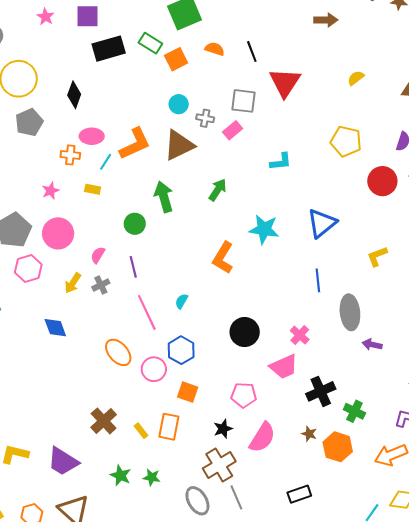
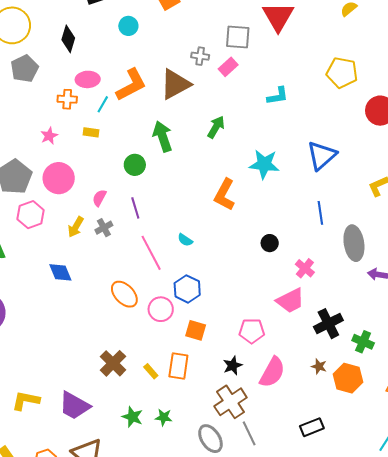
cyan circle: (179, 104) -> (128, 26), moved
cyan semicircle: (181, 301) -> (185, 240), turned -84
black circle: (245, 332) -> (270, 243), moved, size x0.6

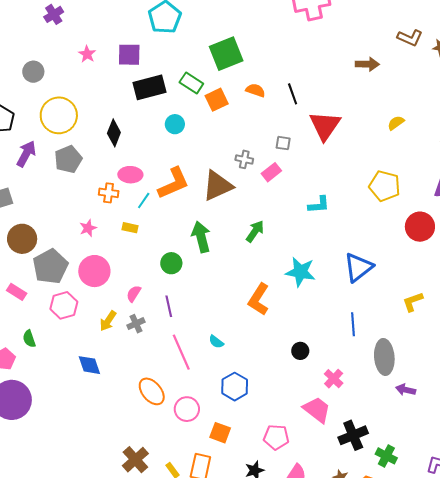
gray square: (238, 37) -> (283, 143), size x0.6
blue hexagon: (187, 289) -> (235, 387), moved
pink trapezoid: (290, 301) -> (317, 410), turned -120

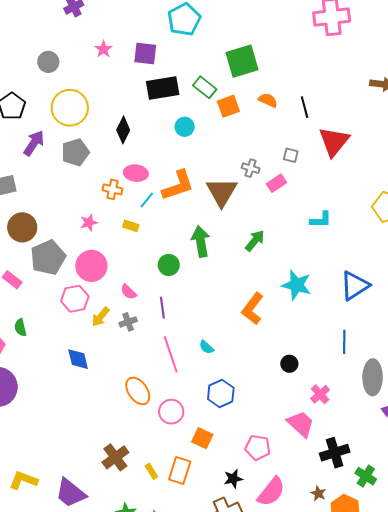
brown triangle: (218, 186) -> (222, 192), turned -40
pink semicircle: (134, 294) -> (128, 292), turned -84
pink hexagon: (64, 305) -> (75, 299), moved

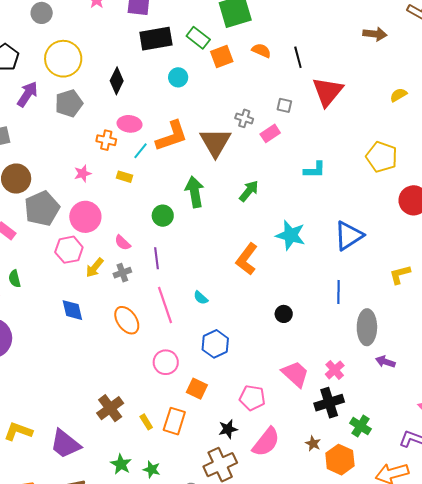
orange ellipse: (138, 391) -> (127, 320), moved
pink cross: (320, 394) -> (335, 370), moved

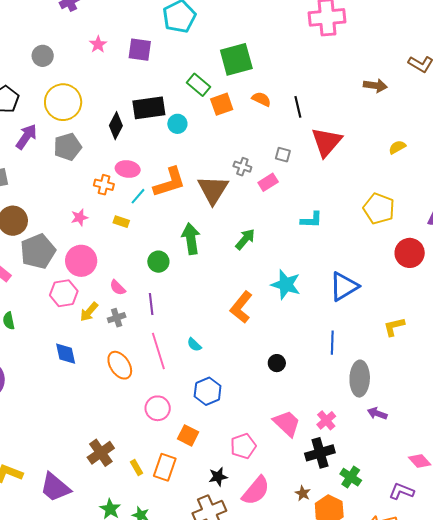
black rectangle: (156, 39) -> (149, 108), moved
pink pentagon: (252, 398) -> (243, 446), turned -30

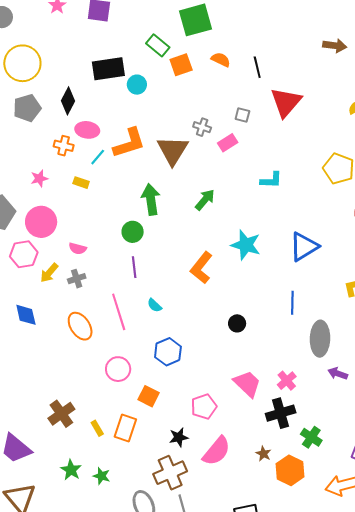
black diamond: (116, 126) -> (68, 101), moved
green circle: (158, 262) -> (133, 232), moved
pink semicircle: (118, 288) -> (78, 249), turned -30
purple line: (151, 304) -> (134, 267), moved

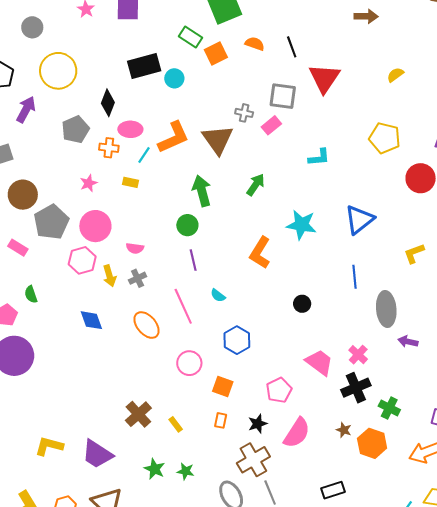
gray pentagon: (27, 108) -> (75, 129), moved
gray square: (242, 115) -> (283, 96), size x1.8
yellow arrow: (49, 273) -> (109, 276), turned -50
orange rectangle: (125, 428) -> (221, 420), moved, size x0.6

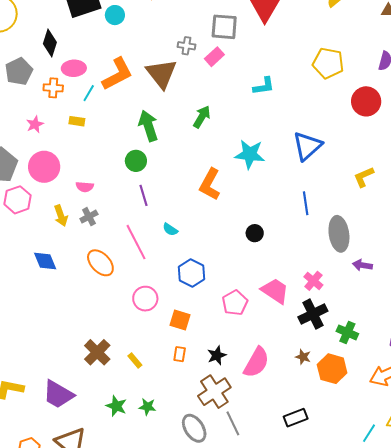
pink hexagon: (82, 260) -> (18, 200), moved
pink pentagon: (279, 390) -> (235, 303), moved

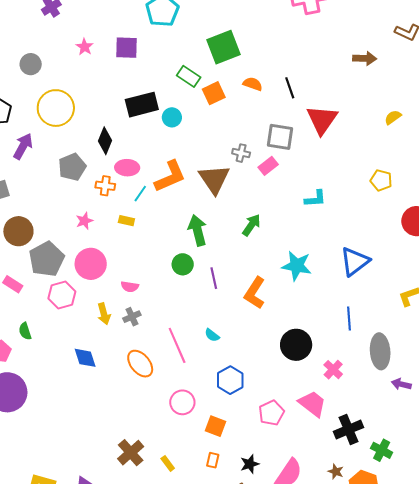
yellow pentagon: (328, 63) -> (381, 180), size x0.7
purple line: (144, 195) -> (214, 278), moved
black circle: (255, 233) -> (296, 345), size x1.8
pink cross: (313, 281) -> (333, 370), moved

